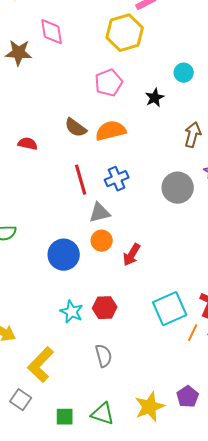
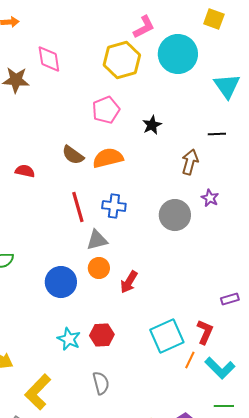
cyan circle: (184, 73) -> (178, 54), moved, size x2.0
blue cross: (117, 179) -> (114, 206), turned 30

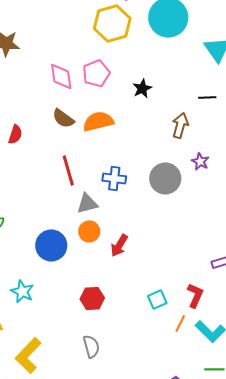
pink diamond: (49, 59) -> (61, 76), moved
red semicircle: (25, 171) -> (15, 134), turned 96
blue cross: (114, 206) -> (114, 178), moved
cyan square: (167, 336) -> (157, 299), size x0.6
cyan star: (69, 339) -> (22, 291), moved

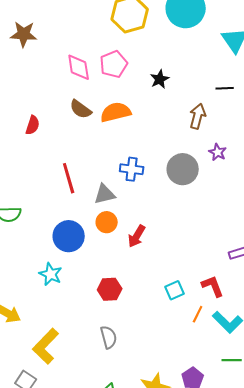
red line: (68, 170) -> (69, 178), moved
cyan star: (22, 291) -> (51, 274), moved
red L-shape: (195, 295) -> (213, 286), turned -45

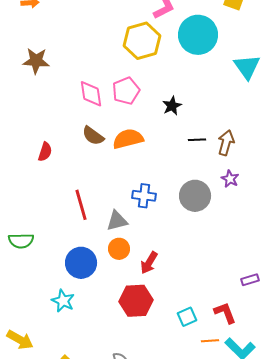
black line: (225, 88) -> (197, 140), moved
brown arrow: (198, 116) -> (226, 143), moved
red hexagon: (110, 289) -> (136, 301), moved, size x1.4
orange line: (198, 314) -> (210, 341), turned 60

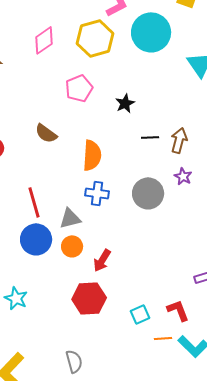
pink diamond: (91, 94) -> (44, 40), moved, turned 64
orange semicircle: (128, 139) -> (92, 155), moved, turned 108
blue circle: (81, 263) -> (36, 239), moved

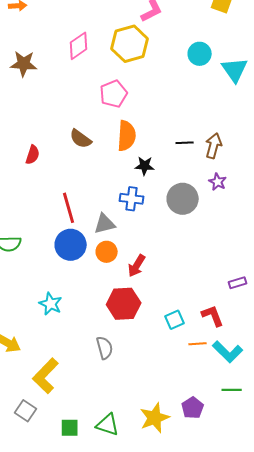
cyan circle: (151, 32) -> (200, 54), moved, size x0.6
black star: (125, 103) -> (145, 166), moved, turned 30
orange semicircle: (92, 155) -> (127, 136), moved
gray semicircle: (74, 361) -> (105, 348), moved

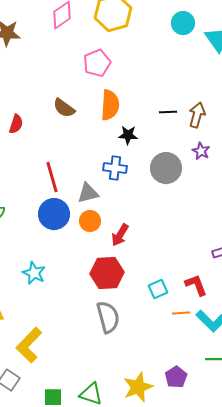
gray semicircle: (105, 348) -> (108, 317), moved, size x1.4

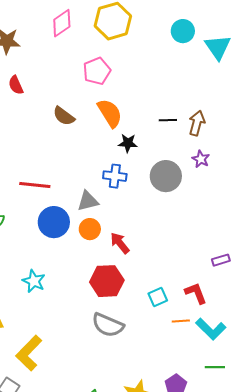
orange semicircle: (110, 105) -> (110, 113), turned -36
red semicircle: (16, 124) -> (16, 85), moved, turned 138
red line: (52, 177) -> (35, 185), moved, turned -68
red arrow: (120, 235) -> (120, 243), turned 110
gray semicircle: (108, 317) -> (108, 325), turned 128

